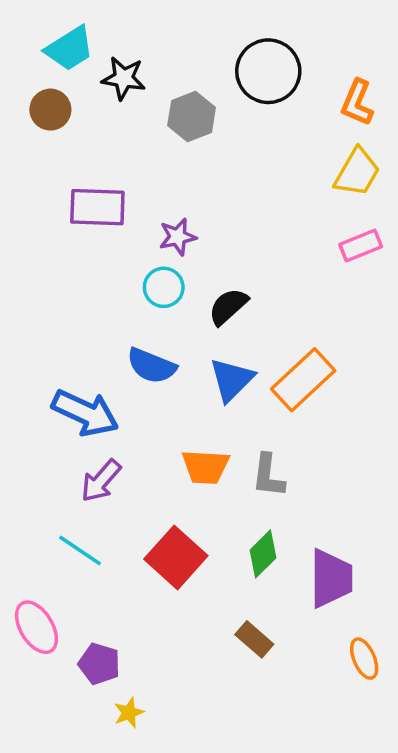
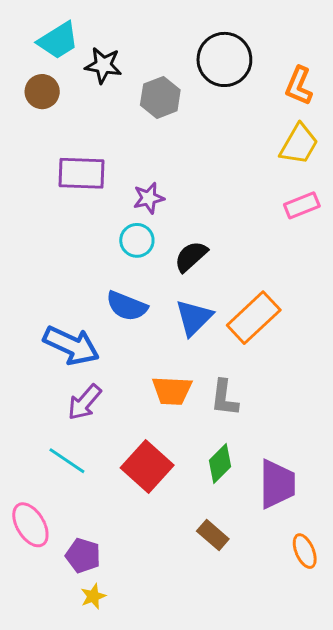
yellow star: (129, 713) -> (93, 596), moved

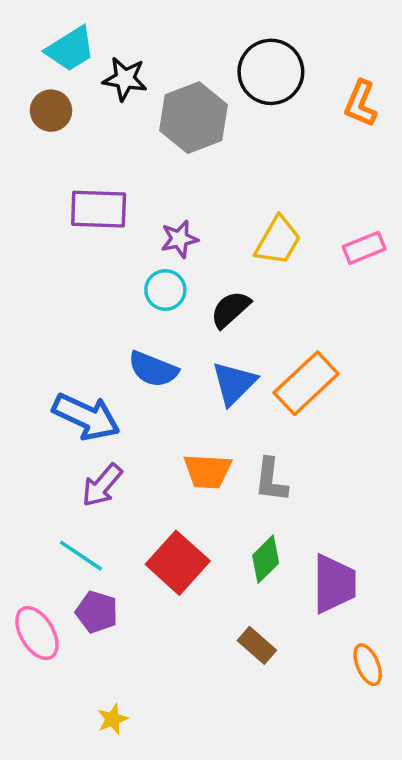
gray hexagon: (160, 97) -> (194, 118), size x1.4
yellow trapezoid: (299, 144) -> (278, 241), moved
purple pentagon: (83, 555) -> (97, 612), moved

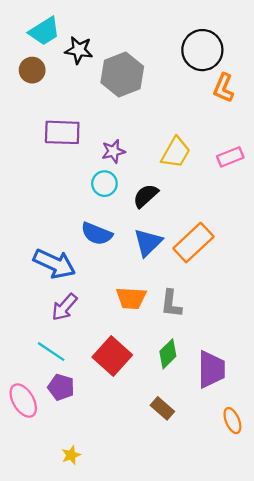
black circle: (271, 72) -> (202, 50), moved
orange L-shape: (361, 104) -> (224, 88), moved

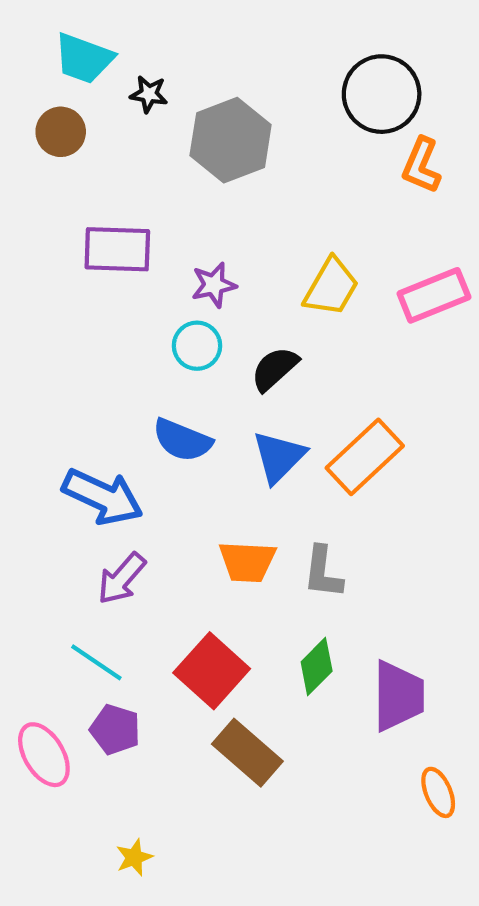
cyan trapezoid: (44, 31) -> (84, 58), turned 52
black star: (79, 50) -> (149, 94), size x0.7
pink rectangle: (230, 157) -> (434, 295), size x1.4
brown rectangle: (162, 408) -> (247, 753), moved, size x1.5

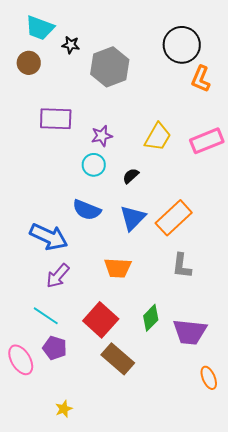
black semicircle: (275, 369) -> (131, 176), size x0.7
gray L-shape: (323, 572) -> (182, 266), moved
purple trapezoid: (398, 696) -> (190, 332), turned 96

